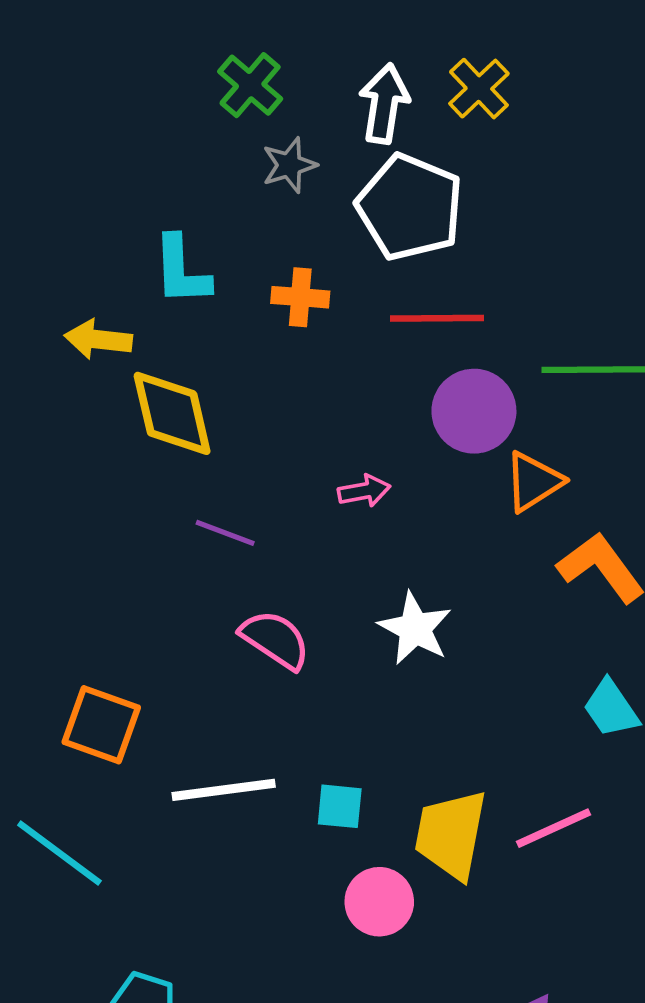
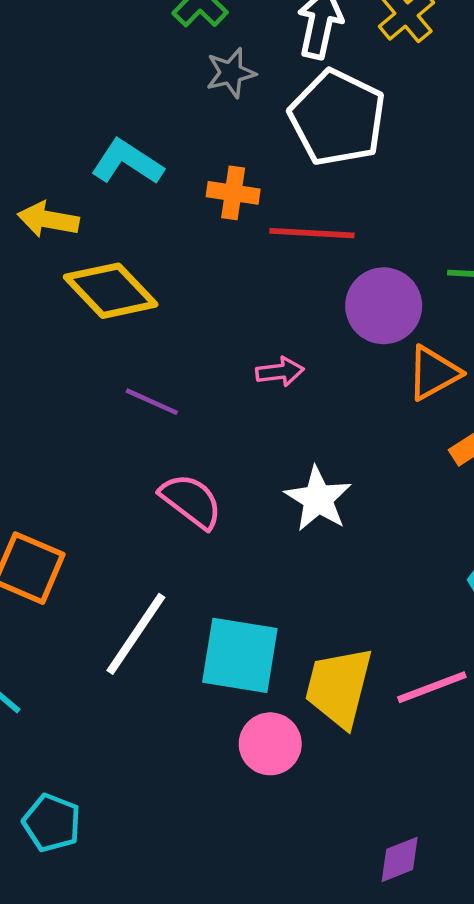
cyan L-shape: (181, 271) -> (127, 162), turned 122
red line: (437, 318) -> (312, 233), moved
yellow diamond: (172, 413) -> (111, 291), turned -34
white line: (224, 790) -> (136, 634), turned -52
cyan square: (340, 806) -> (240, 655), size x1.8

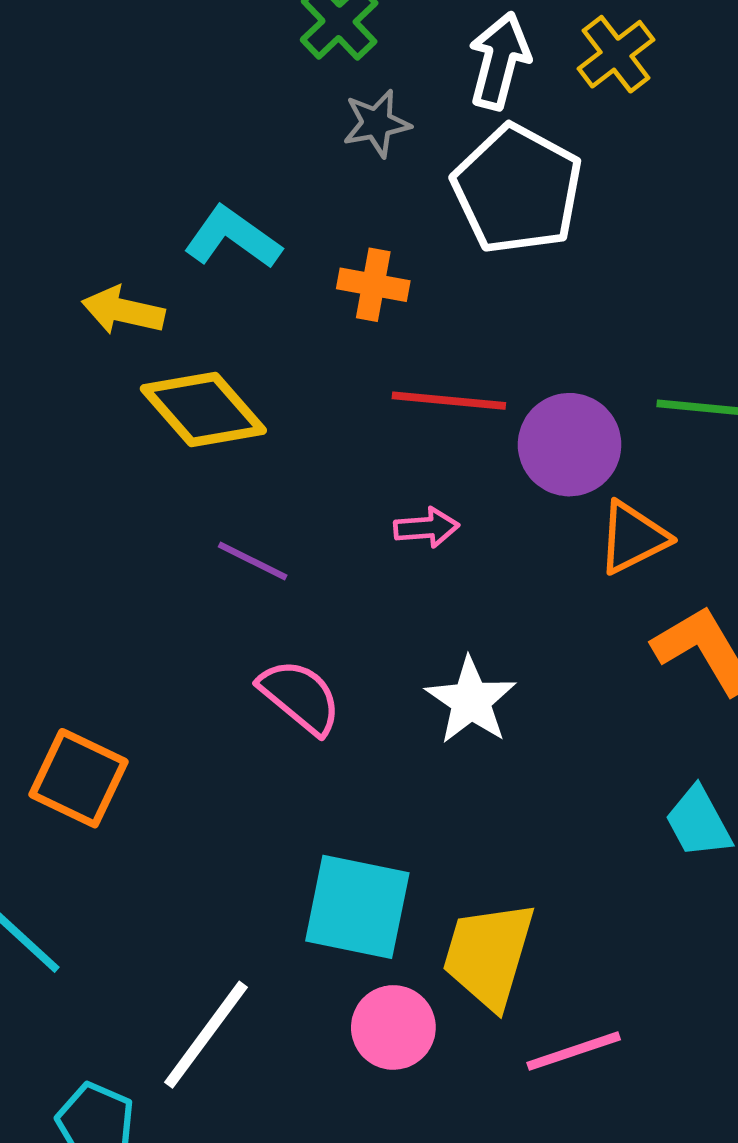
red line: (312, 233) -> (449, 401), moved
white line: (136, 634) -> (206, 1035), moved
pink line: (432, 687) -> (574, 1051), moved

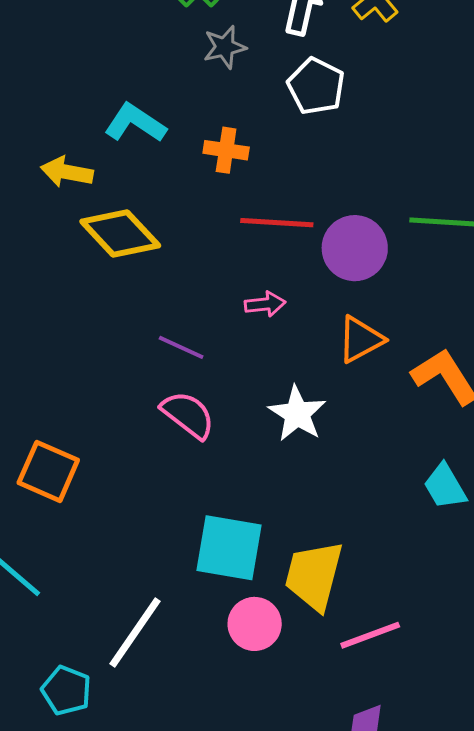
white pentagon: (517, 189) -> (316, 86), size x0.7
orange triangle: (633, 538) -> (361, 339), moved
purple line: (253, 561) -> (181, 347), moved

